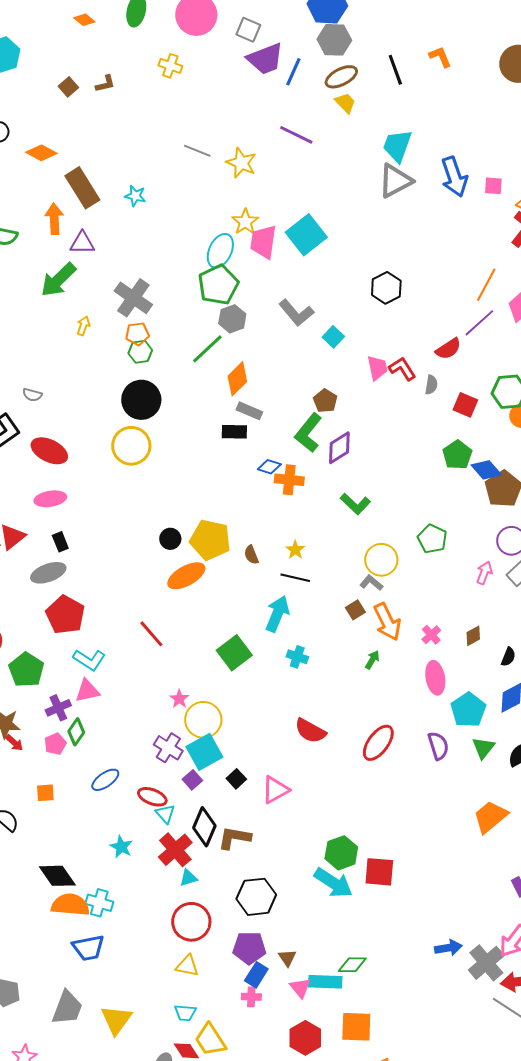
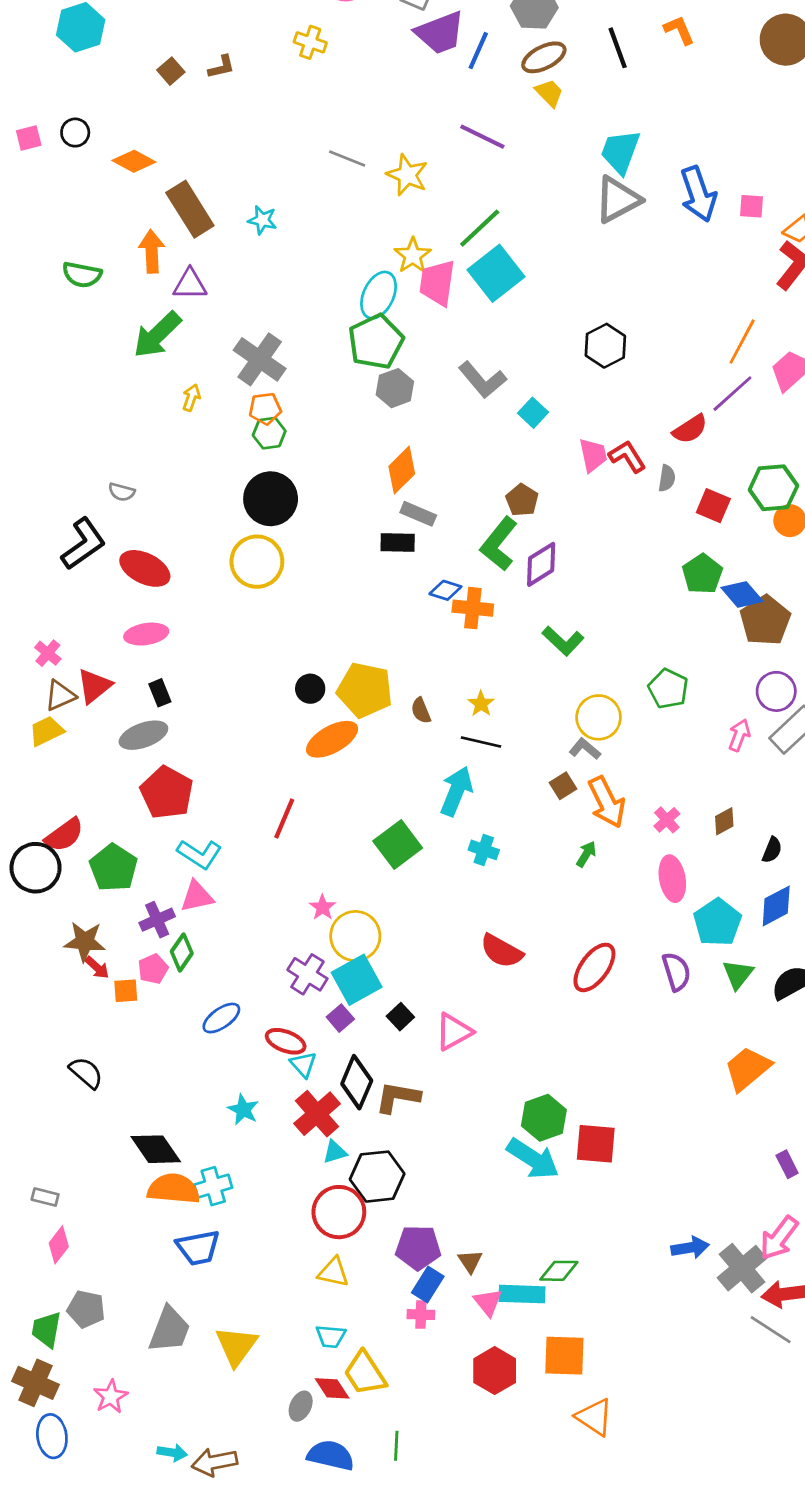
green line: (207, 349) -> (480, 228), moved
red line: (151, 634) -> (284, 819), turned 64
orange square: (45, 793) -> (126, 991), moved
black hexagon: (256, 897) -> (377, 1177), moved
cyan cross: (99, 903) -> (213, 1186), turned -32

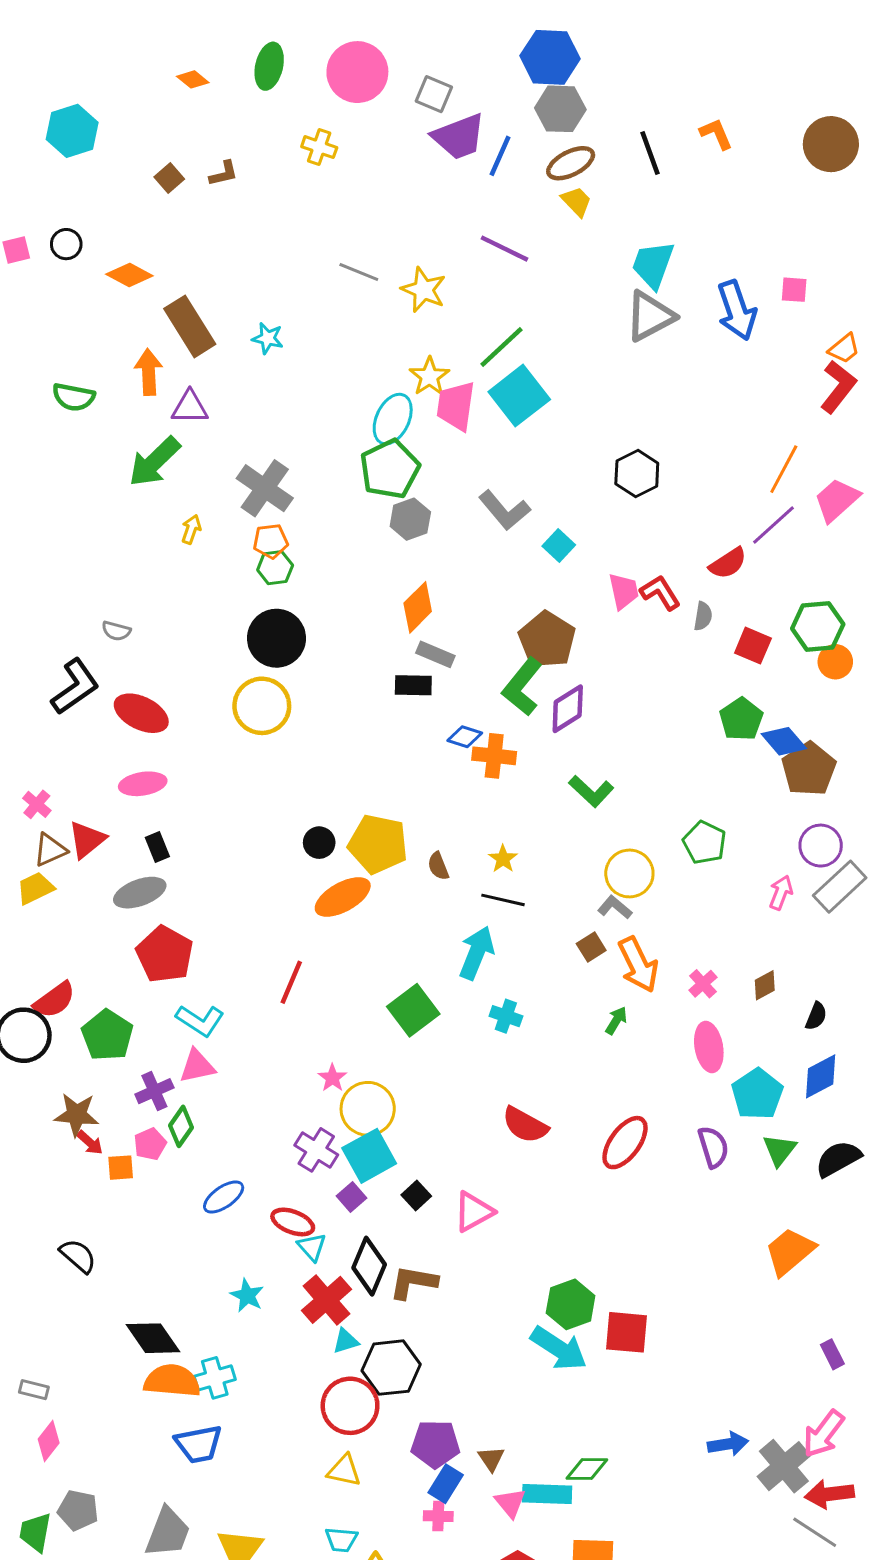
pink square: (752, 206) -> (794, 290), moved
brown pentagon: (522, 500) -> (547, 640), size x1.6

